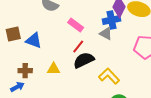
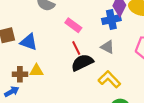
gray triangle: (106, 34) -> (107, 47), moved
red line: (78, 46) -> (76, 48), turned -64
yellow triangle: (54, 69) -> (36, 71), moved

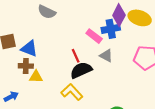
pink rectangle: (73, 25) -> (94, 36), moved
brown cross: (20, 74) -> (26, 66), moved
yellow L-shape: (109, 79) -> (72, 92), moved

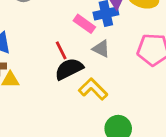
yellow L-shape: (72, 92) -> (93, 89), moved

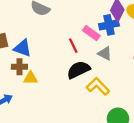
red line: (61, 50) -> (73, 46), moved

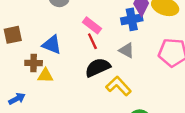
pink rectangle: (91, 33) -> (92, 25), moved
blue triangle: (23, 48) -> (52, 45), moved

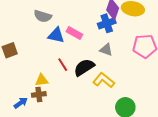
red line: (92, 41) -> (63, 65), moved
blue triangle: (52, 45) -> (56, 35), moved
brown cross: (34, 63) -> (39, 94), moved

